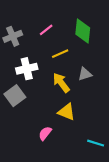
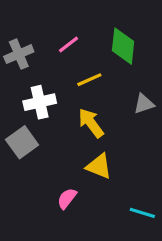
gray triangle: (85, 74) -> (144, 104), moved

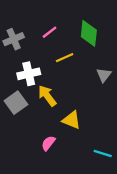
gray triangle: (144, 104) -> (104, 75), turned -35
yellow arrow: (91, 123) -> (47, 96), moved

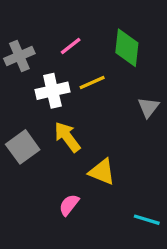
white cross: (29, 74) -> (52, 91), moved

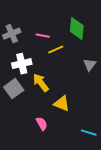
pink line: (71, 46) -> (43, 36), moved, turned 48
white cross: (52, 91) -> (22, 64), moved
pink semicircle: (69, 205) -> (42, 124), turned 112

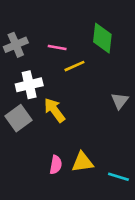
gray triangle: (90, 65) -> (120, 101), moved
yellow triangle: (62, 104) -> (82, 162), moved, turned -30
pink semicircle: (42, 124) -> (56, 165), turned 40

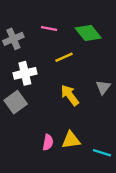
green diamond: (102, 38) -> (88, 33), turned -45
pink line: (57, 47) -> (49, 29), moved
yellow arrow: (54, 110) -> (70, 95), moved

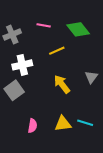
pink semicircle: (48, 142) -> (32, 126), moved
cyan line: (102, 153) -> (85, 123), moved

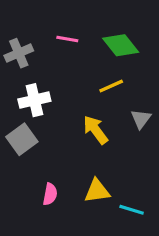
yellow line: (57, 51) -> (111, 86), moved
cyan line: (85, 123) -> (132, 210), moved

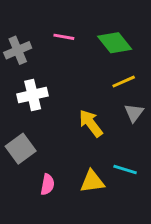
yellow line: (111, 86) -> (124, 82), moved
gray square: (22, 139) -> (21, 149), moved
cyan line: (132, 210) -> (125, 170), moved

